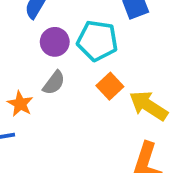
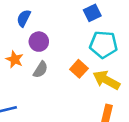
cyan pentagon: (97, 41) -> (103, 45), moved
orange star: (20, 104) -> (15, 59), moved

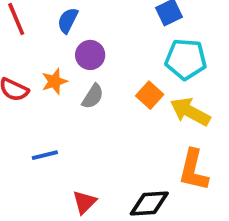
orange star: (15, 59) -> (54, 81), turned 30

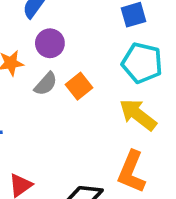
orange square: (150, 95) -> (79, 86), moved

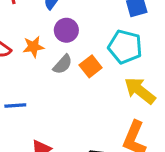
cyan pentagon: (142, 63) -> (125, 47), moved

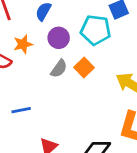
orange star: (33, 47) -> (23, 44), moved
cyan pentagon: (125, 47) -> (96, 30), moved

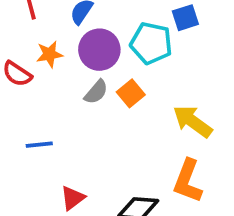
purple circle: (59, 38) -> (99, 50), size x1.4

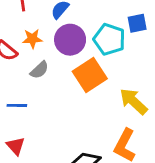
gray semicircle: (96, 92) -> (39, 70), moved
orange square: (131, 93) -> (90, 75), size x1.6
red triangle: (73, 198) -> (16, 146), moved, turned -42

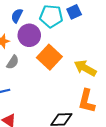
cyan pentagon: (109, 39) -> (51, 16), moved

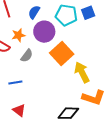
yellow arrow: (85, 68) -> (82, 72), moved, turned 30
orange L-shape: (87, 101) -> (94, 98), turned -90

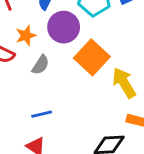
blue line: (15, 82) -> (42, 114), moved

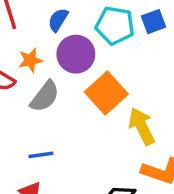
gray semicircle: (41, 65) -> (45, 96), size x1.4

